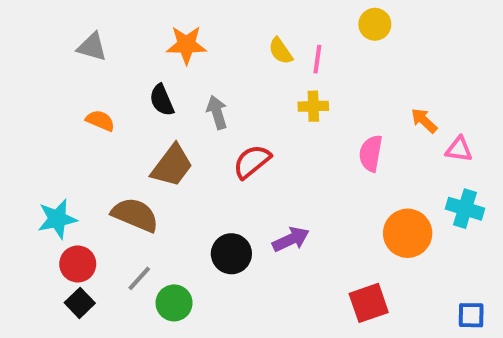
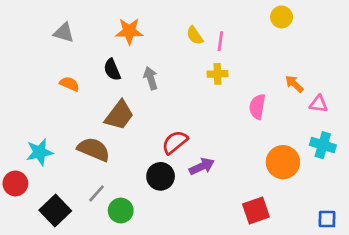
yellow circle: (375, 24) -> (282, 17), moved
red semicircle: (252, 162) -> (175, 142), moved
red circle: (78, 264) -> (15, 183), moved
black square: (80, 303) -> (55, 211), size x1.5

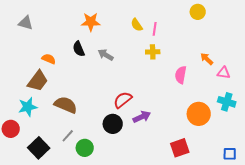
gray triangle: (64, 33) -> (26, 23), moved
gray arrow: (151, 78) -> (106, 55), turned -42
brown trapezoid: (119, 115) -> (38, 81), moved

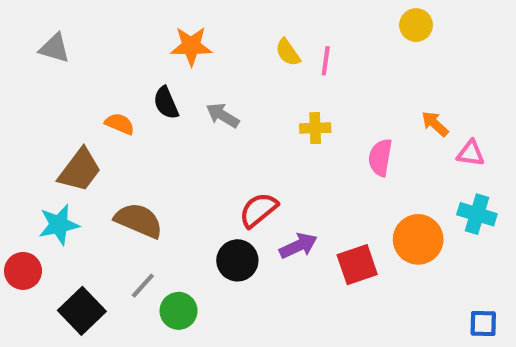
yellow cross: (153, 52) -> (315, 128), moved
orange semicircle: (49, 59) -> (120, 124), moved
red square: (180, 148) -> (357, 265), moved

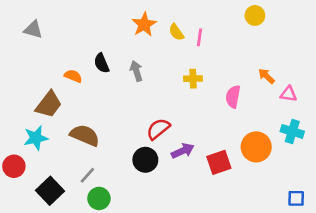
orange star: (191, 46) -> (144, 24), moved, turned -30
gray arrow: (223, 115) -> (136, 71), turned 42
green circle: (179, 311) -> (99, 198), moved

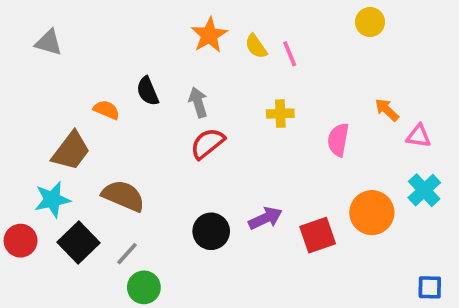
pink line: (199, 37) -> (290, 54), turned -30
red semicircle: (158, 129) -> (207, 143), moved
cyan cross: (292, 131) -> (424, 190), turned 30
black square: (50, 191) -> (78, 243), moved

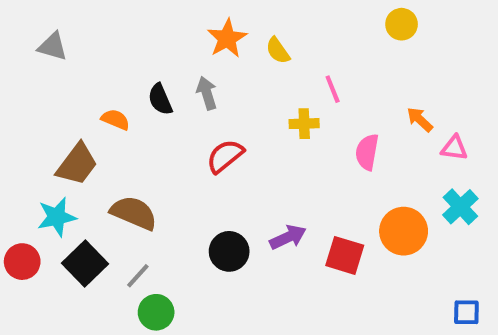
pink line: (290, 54) -> (333, 89), moved
gray arrow: (198, 102) -> (207, 93), moved
red square: (318, 235) -> (345, 255), turned 36

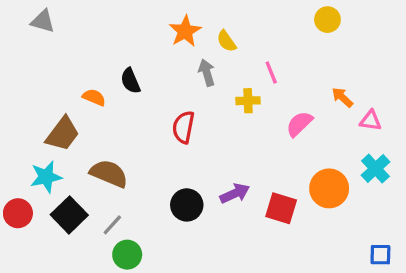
gray triangle: (53, 47) -> (43, 21), moved
gray arrow: (207, 93) -> (207, 73), moved
pink semicircle: (367, 152) -> (299, 124), turned 36
red semicircle: (225, 156) -> (183, 127), turned -40

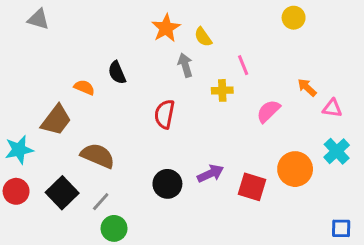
cyan star: (46, 177) -> (19, 150), moved

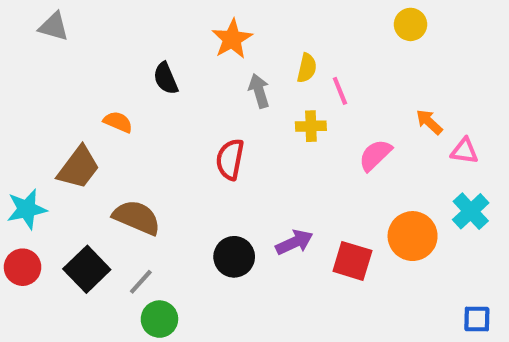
yellow semicircle: (203, 37) -> (307, 68), moved, turned -132
black semicircle: (117, 73) -> (166, 78), moved

